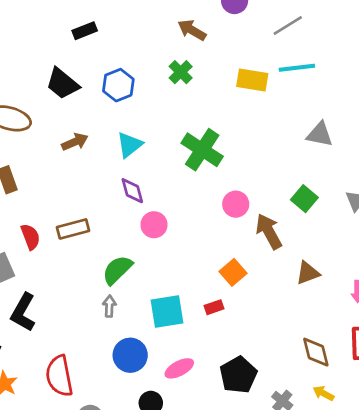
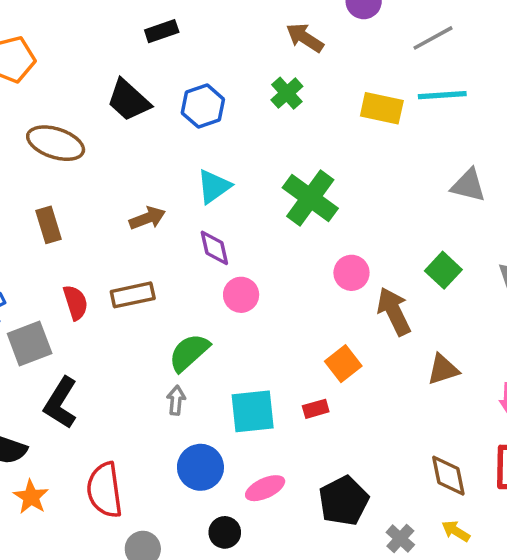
brown arrow: (75, 142) -> (147, 218), moved

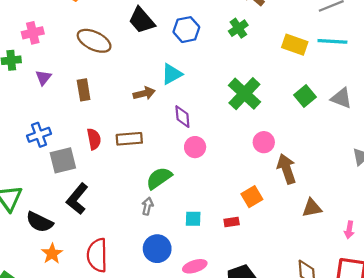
cyan triangle: (214, 187) -> (172, 74), moved
green square: (443, 270) -> (305, 96), moved
cyan square: (253, 411) -> (193, 219), size x0.6

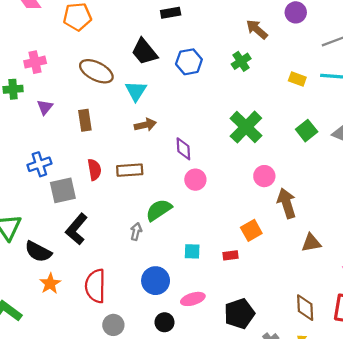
yellow rectangle: (295, 45) -> (297, 79), size x0.7
cyan triangle: (172, 74) -> (136, 91), moved, turned -30
gray arrow: (147, 206) -> (136, 232), moved

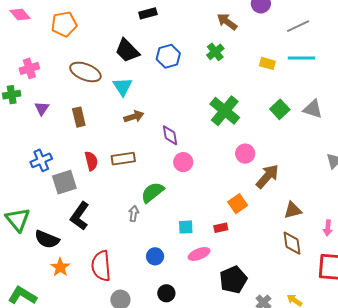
brown arrow: (287, 203) -> (267, 176), turned 64
blue circle: (156, 281) -> (155, 256), size x0.7
pink ellipse: (193, 299) -> (199, 254), moved
brown diamond: (305, 308) -> (292, 243), moved

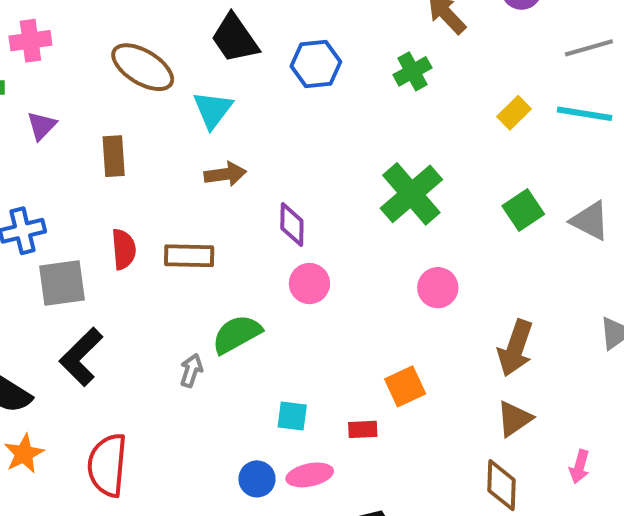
yellow rectangle: (267, 63) -> (514, 113), turned -70
brown arrow: (267, 176) -> (515, 348), moved, turned 148
brown triangle: (293, 210) -> (514, 419), turned -30
blue circle: (155, 256) -> (257, 479), moved

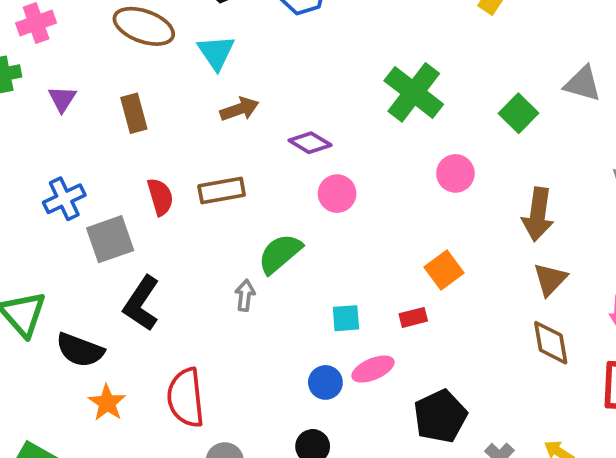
green square: (523, 210) -> (518, 113), moved
purple diamond: (292, 225) -> (310, 143), turned -48

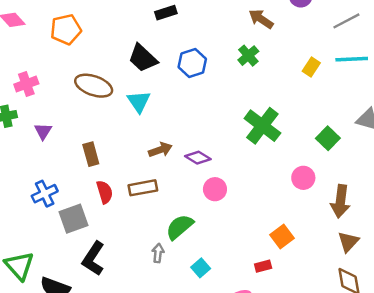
brown arrow: (239, 109) -> (160, 150), moved
brown rectangle: (134, 113) -> (91, 154), moved
pink circle: (455, 173) -> (303, 178), moved
cyan square: (346, 318) -> (201, 268), moved, turned -36

